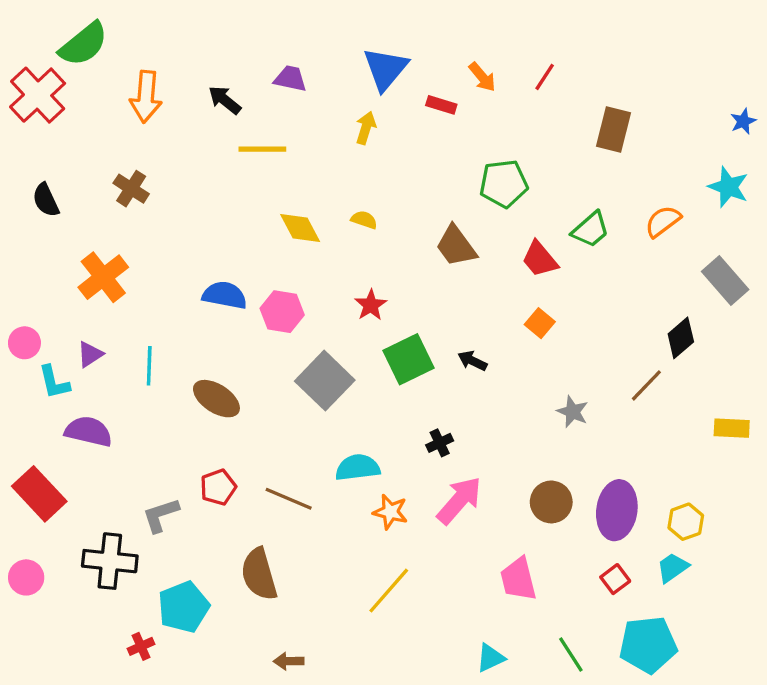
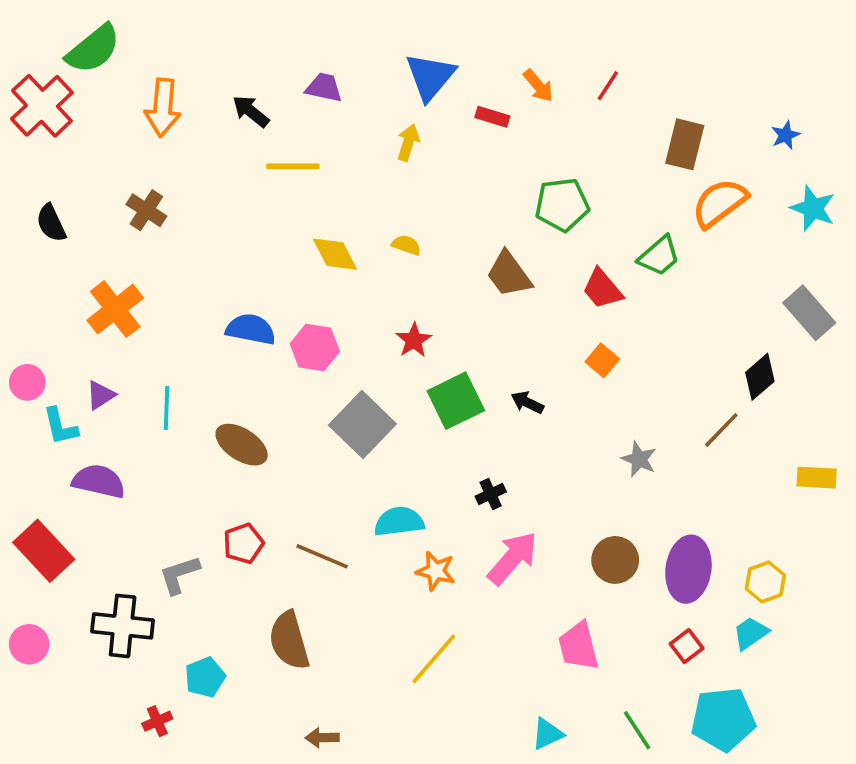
blue star: (743, 121) -> (785, 135), moved
orange semicircle: (663, 221) -> (720, 203), moved, size x1.4
cyan pentagon: (184, 607) -> (205, 677), size x0.7

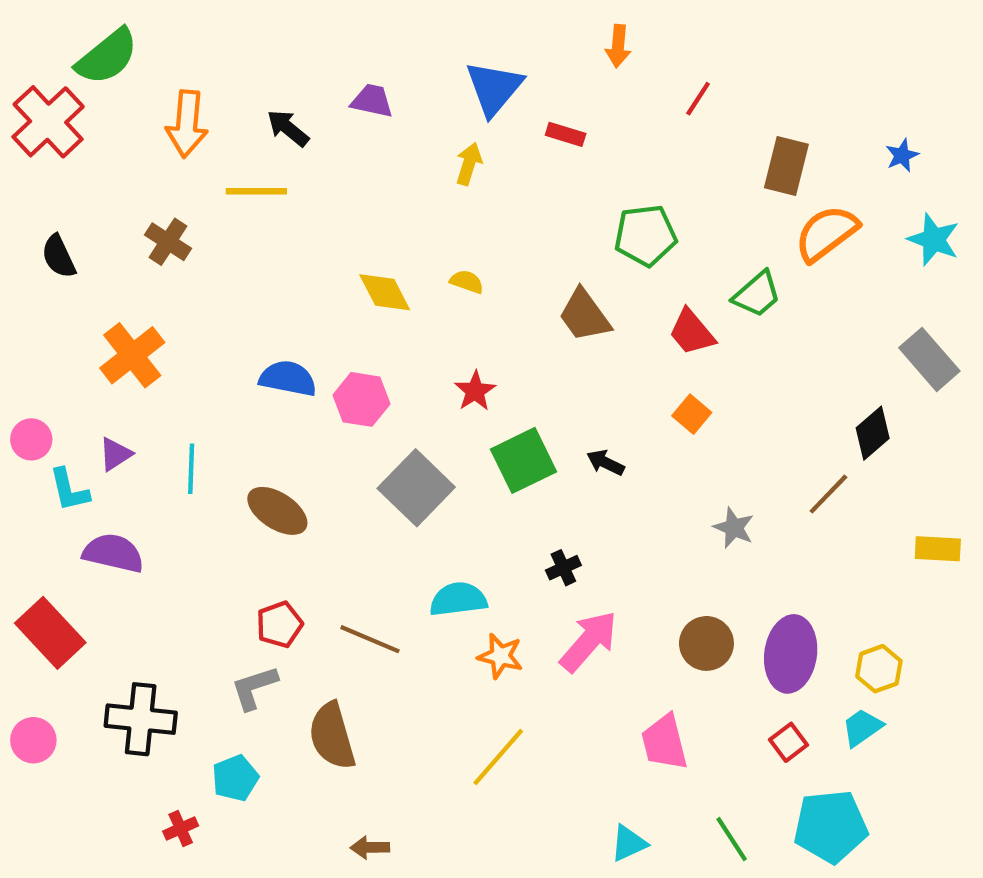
orange arrow: (538, 86) -> (618, 46), moved, turned 45
yellow line: (293, 166) -> (256, 191), moved
gray L-shape: (179, 575) -> (254, 688), moved

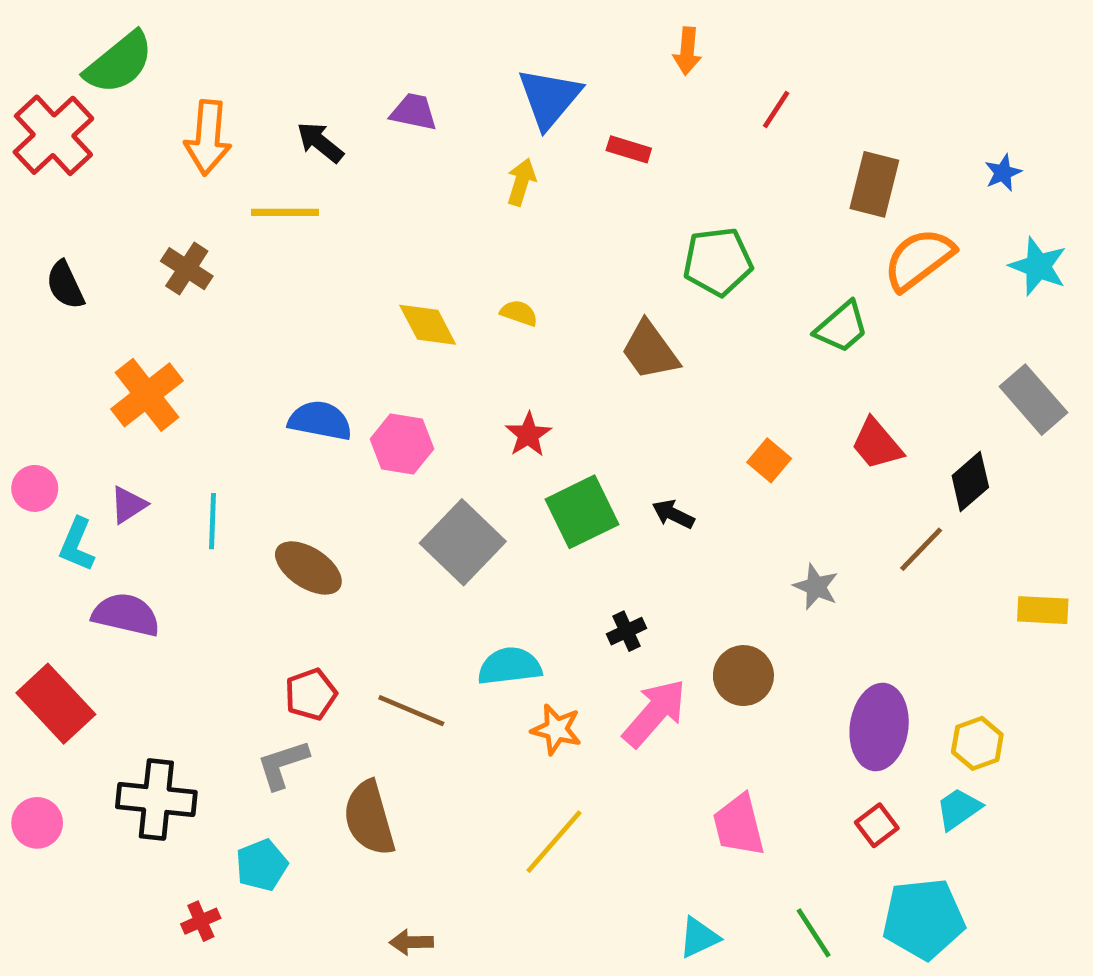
red trapezoid: (692, 332) -> (877, 444), moved
cyan L-shape: (69, 490) -> (77, 545), turned 36
brown circle: (706, 643) -> (743, 676), moved

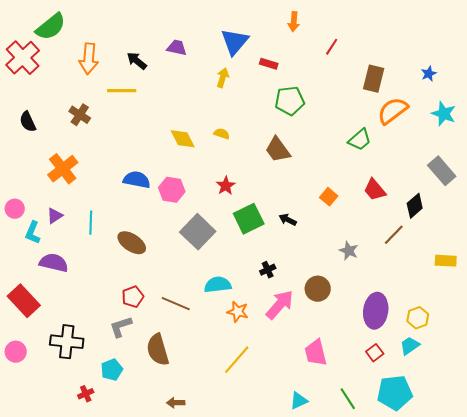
green pentagon: (718, 262) -> (290, 101), moved

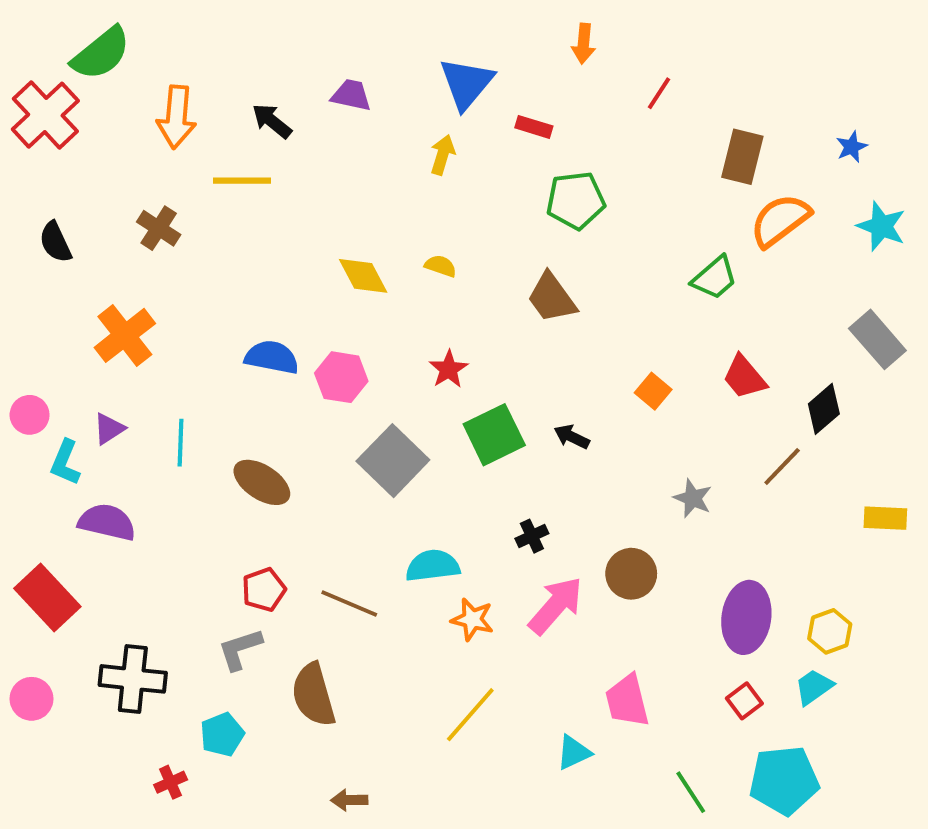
cyan triangle: (299, 401) -> (574, 752), moved

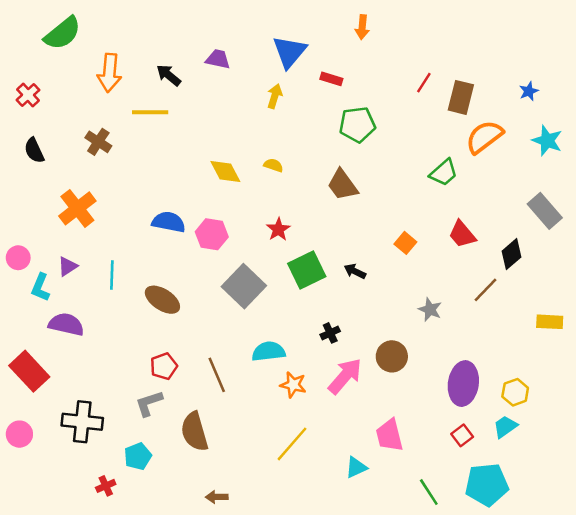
red line: (659, 93) -> (424, 83), moved
red cross: (45, 115) -> (28, 95), moved, size x0.6
brown line: (349, 604) -> (217, 375), turned 44

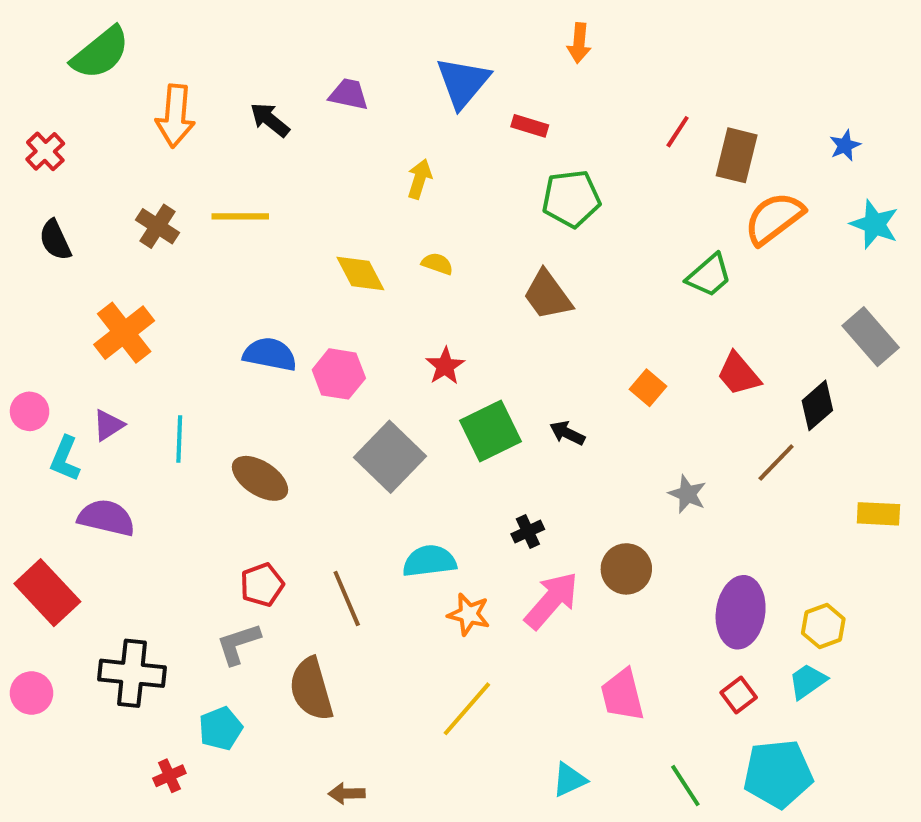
yellow arrow: (275, 96) -> (420, 179), moved
yellow line: (150, 112) -> (240, 216), moved
cyan triangle: (356, 467) -> (569, 780), moved

